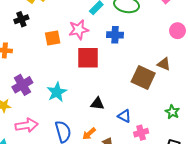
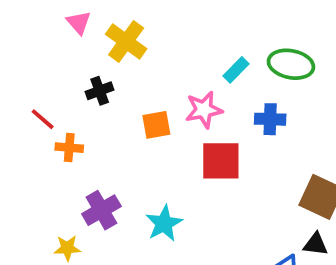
black triangle: (97, 104) -> (316, 244), moved

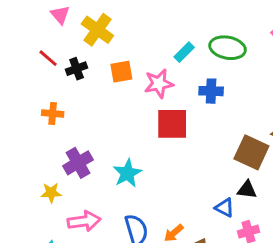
red line: (43, 119) -> (48, 58), moved
orange square: (156, 125) -> (121, 72), moved

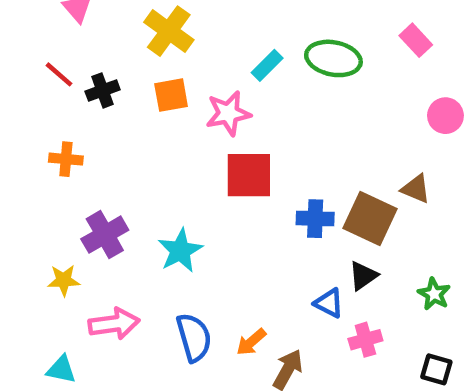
yellow cross: (97, 30) -> (169, 31), moved
blue cross: (211, 91) -> (315, 219), moved
black triangle: (247, 190) -> (363, 276), turned -42

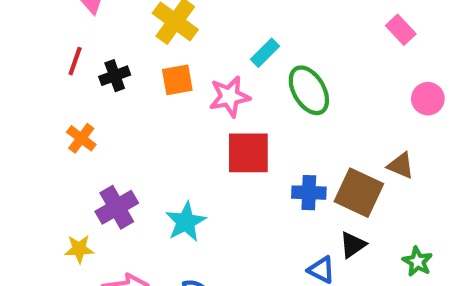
green ellipse: (333, 58) -> (309, 90), moved, turned 48
red line: (59, 74) -> (75, 61), turned 68
orange cross: (66, 159) -> (81, 138), turned 32

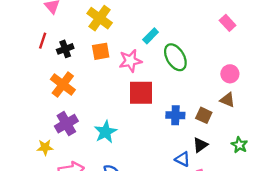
pink circle: (428, 99) -> (230, 74), moved
orange cross: (81, 138) -> (63, 84), moved, size x1.5
brown square: (359, 193) -> (204, 115), size x0.6
green star: (417, 262) -> (239, 145), moved

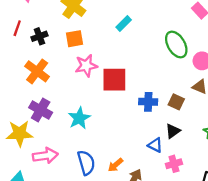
green ellipse: (175, 57) -> (176, 45), moved
pink star: (130, 61) -> (86, 66), moved
purple cross: (66, 124) -> (41, 110), turned -30
yellow star: (45, 147) -> (20, 133), size x1.6

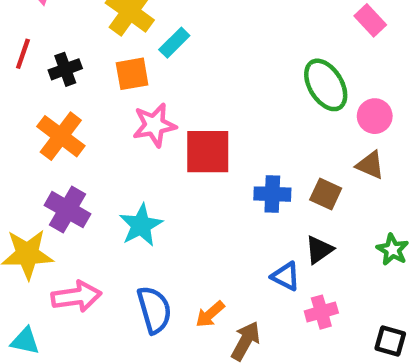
cyan rectangle: (124, 23) -> (174, 43), moved

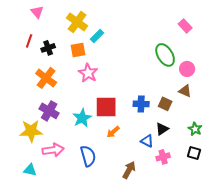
pink star: (154, 125) -> (88, 73), turned -30
red square: (208, 152) -> (106, 107), moved
orange arrow: (210, 314) -> (113, 132), moved
black square: (390, 341) -> (194, 153), moved

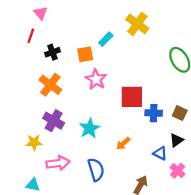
yellow cross: (77, 22) -> (137, 24), moved
red line: (29, 41) -> (31, 36), moved
red square: (106, 107) -> (132, 97), moved
yellow star: (31, 131) -> (34, 142), size x0.7
pink cross: (163, 157) -> (178, 171), turned -32

